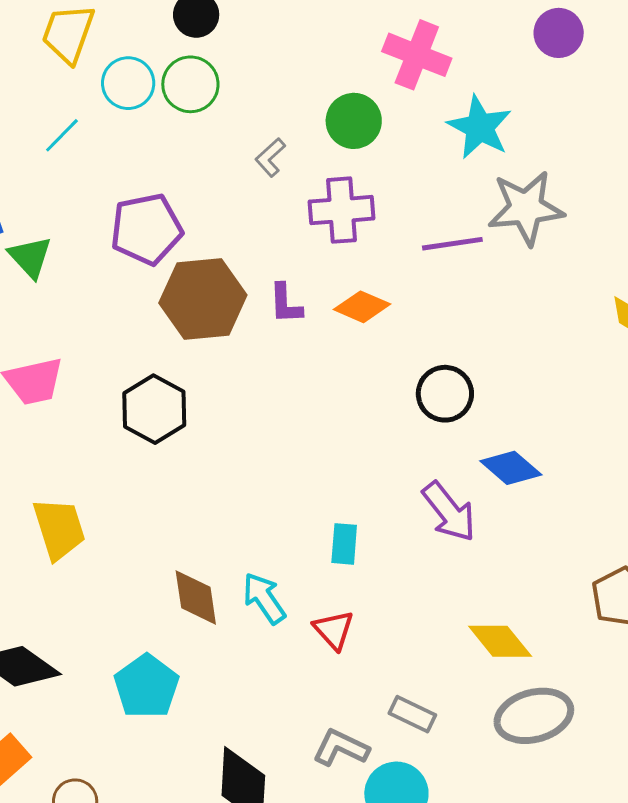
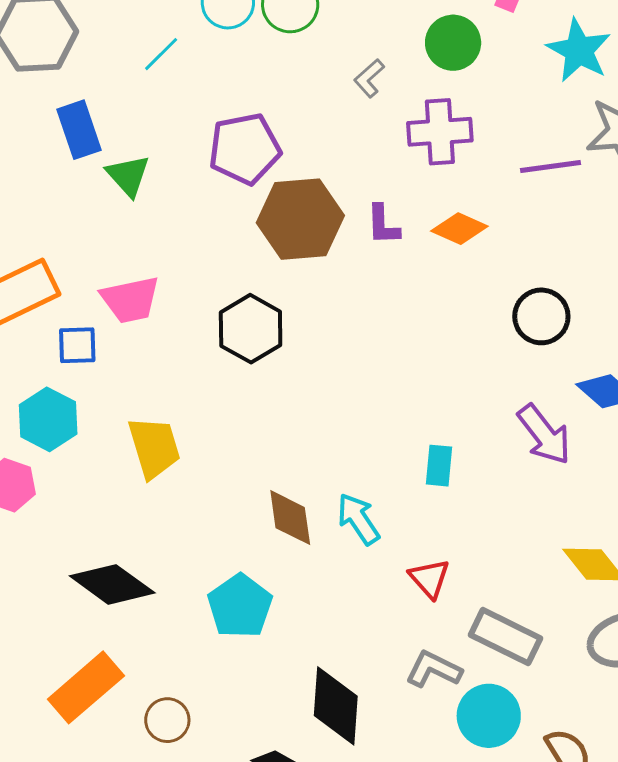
red triangle: (334, 630) -> (429, 578), moved
gray rectangle: (412, 714) -> (506, 637), size x1.5

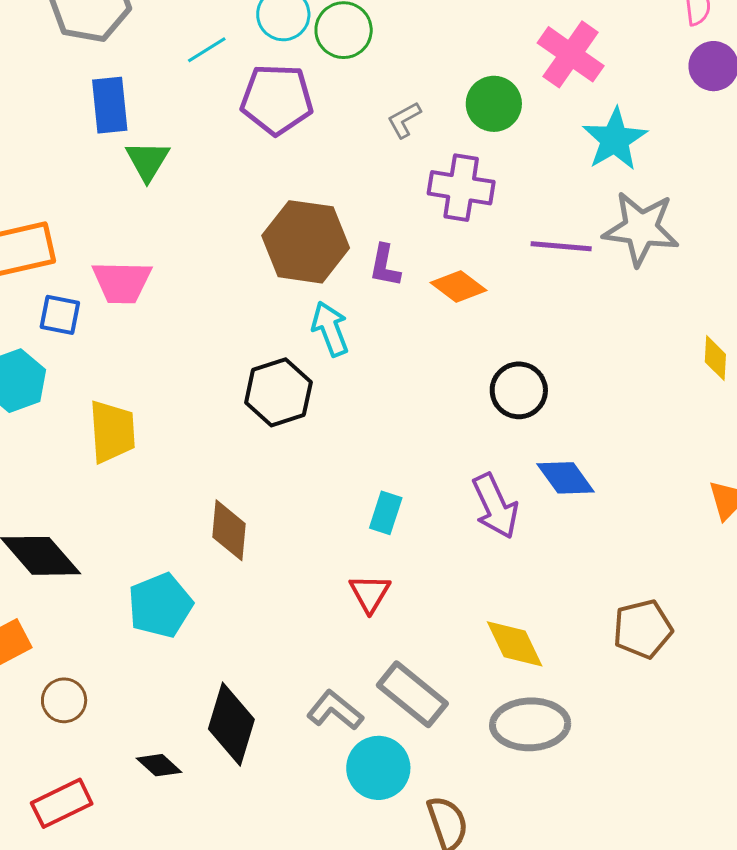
purple pentagon: (245, 149) -> (277, 99), moved
black hexagon: (251, 329) -> (278, 392), moved
cyan arrow: (358, 519) -> (330, 329), moved
red triangle: (429, 578) -> (370, 593), moved

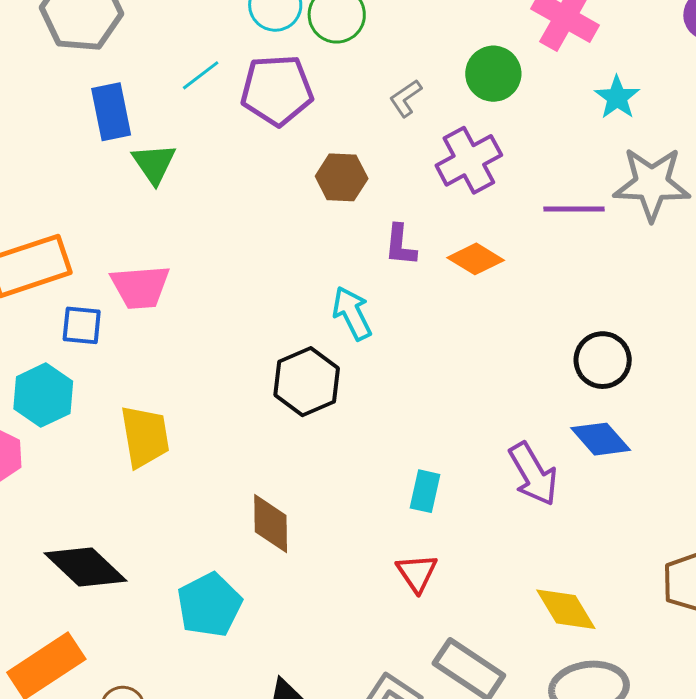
cyan line: (207, 50) -> (201, 75), moved
cyan star: (615, 139) -> (617, 97), size x0.7
purple cross: (461, 188) -> (469, 160), turned -32
brown hexagon: (306, 242) -> (342, 177), moved, size x0.6
black circle: (519, 390) -> (603, 360), moved

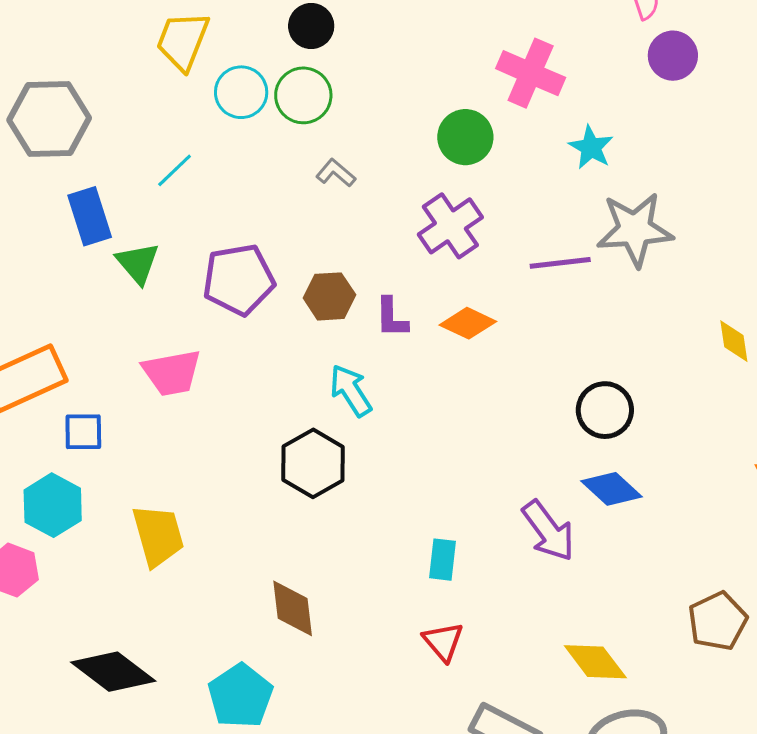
purple pentagon: (277, 90) -> (239, 280), moved
gray L-shape: (406, 98) -> (336, 173), moved, turned 81
brown hexagon: (342, 177) -> (329, 296), moved
pink trapezoid: (140, 287) -> (172, 373), moved

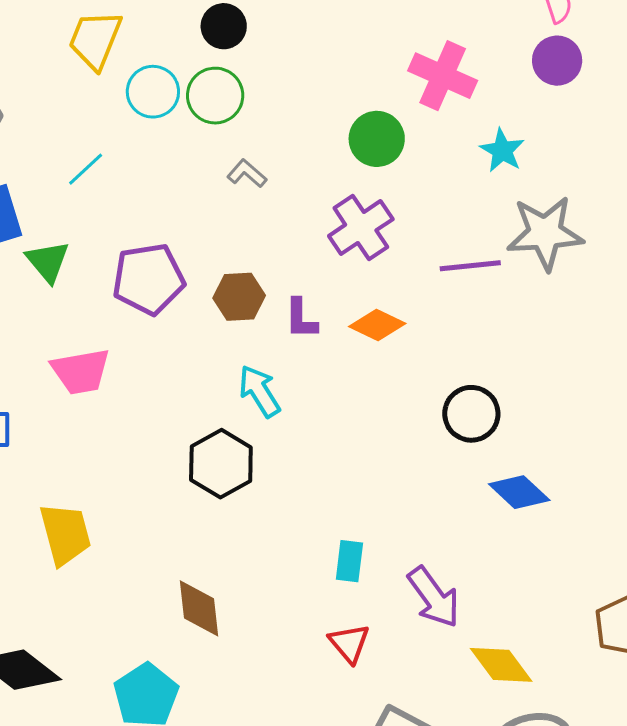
purple circle: (673, 56) -> (557, 61), moved
black circle: (605, 410) -> (471, 414), moved
purple arrow: (548, 531) -> (434, 597), moved

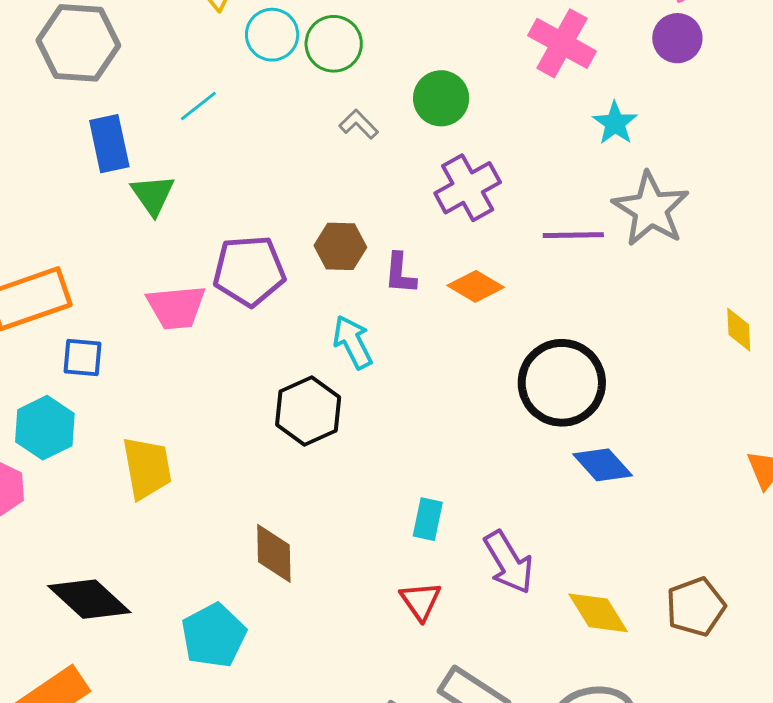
green circle: (377, 139) -> (441, 98), moved
gray star: (545, 233) -> (651, 209), turned 30
purple pentagon: (148, 279) -> (249, 271), moved
black circle: (471, 414) -> (562, 383), size x1.5
yellow diamond: (501, 665) -> (598, 613), moved

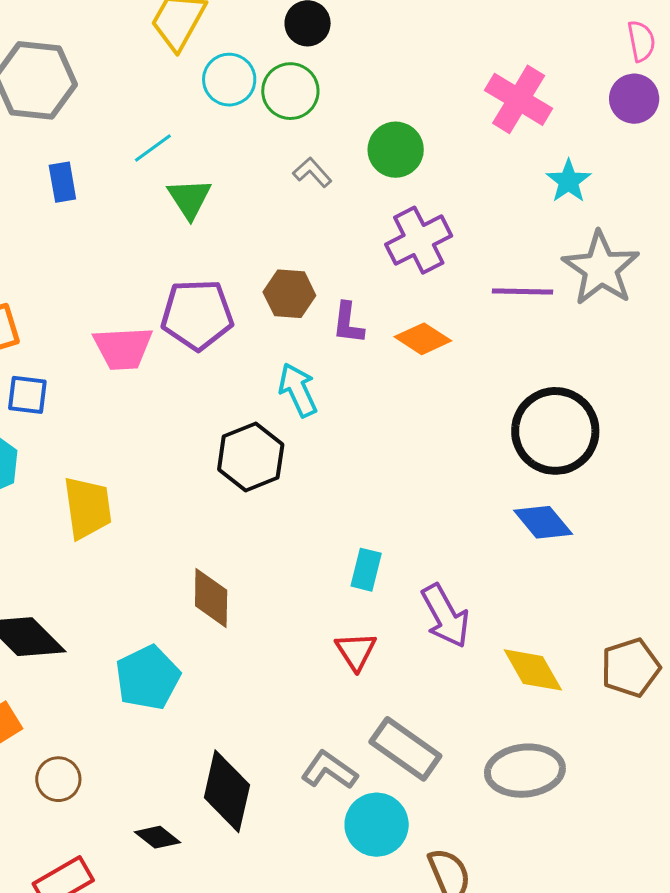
blue rectangle: (109, 144) -> (62, 182), size x0.7
green triangle: (153, 195) -> (189, 199), moved
black circle: (562, 383) -> (555, 431), moved

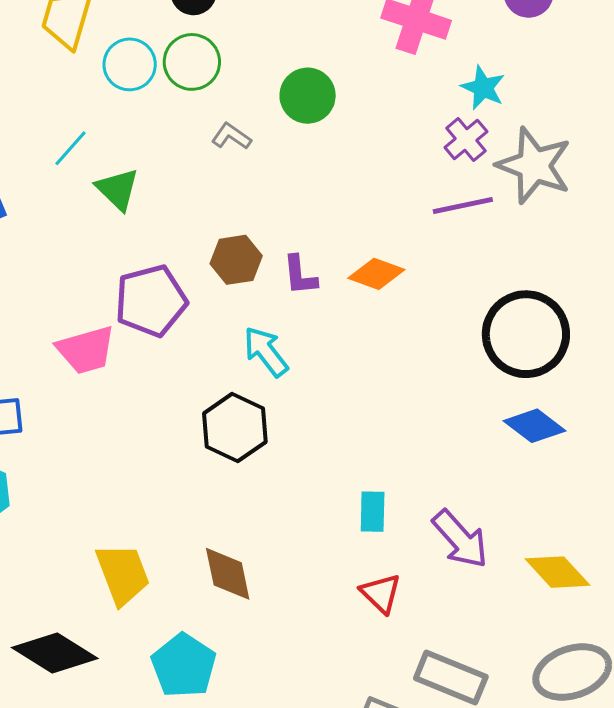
purple cross: (419, 240) -> (466, 140), moved, size x0.7
yellow trapezoid: (88, 508) -> (123, 574), moved

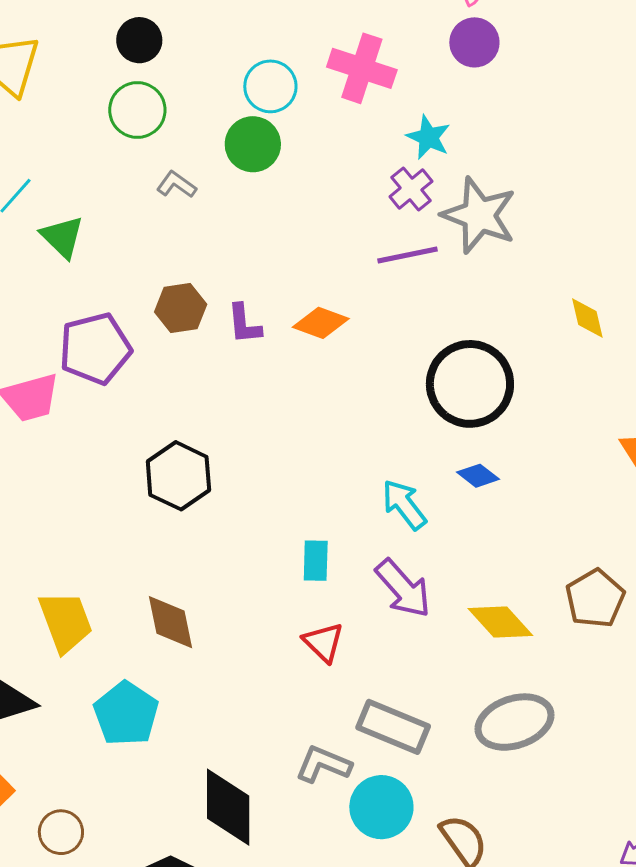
cyan circle: (130, 64) -> (270, 86), moved
cyan arrow: (266, 352) -> (404, 505), moved
blue diamond: (534, 426) -> (478, 476), size x0.7

